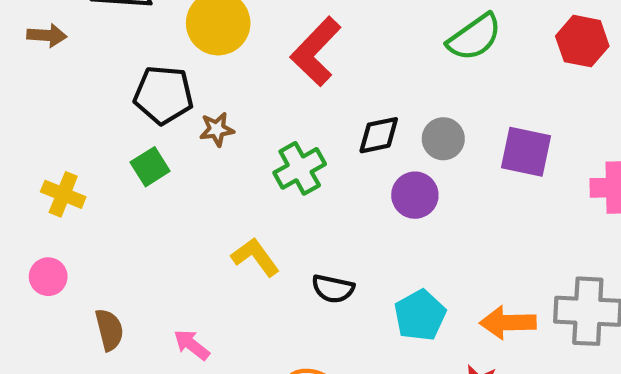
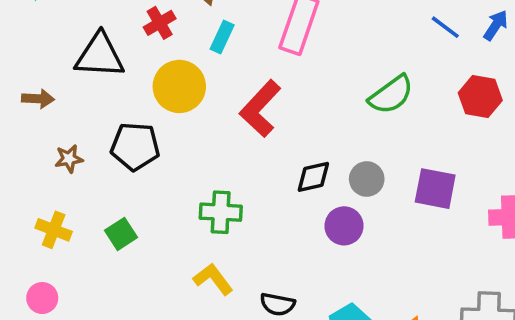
brown star: (217, 129) -> (69, 159), moved
green square: (150, 167) -> (121, 234), moved
green cross: (300, 168) -> (221, 212), moved, turned 33

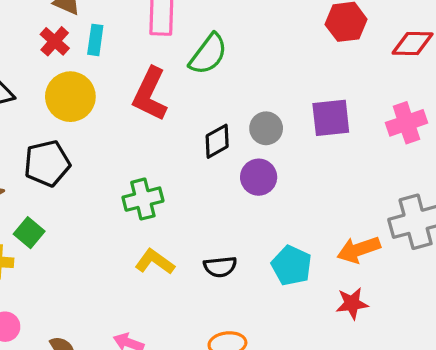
red cross: (160, 23) -> (55, 41), moved
green semicircle: (391, 95) -> (208, 54), moved
green square: (121, 234) -> (29, 233), moved

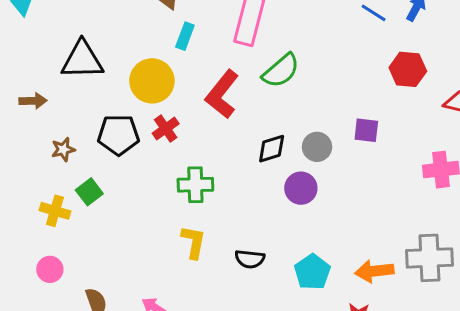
red cross: (55, 41) -> (166, 129), moved
purple square: (331, 118) -> (366, 130), moved, size x0.7
yellow L-shape: (155, 262) -> (193, 242), turned 52

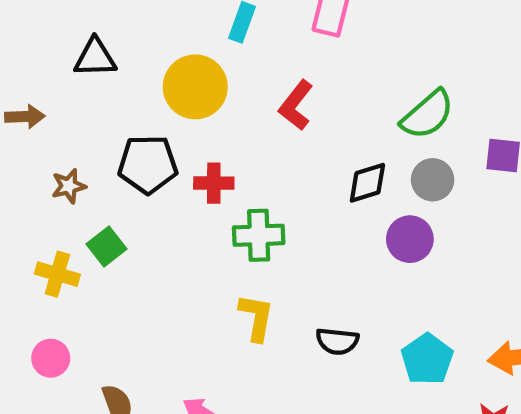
black triangle: (82, 60) -> (95, 58), size x0.7
green semicircle: (281, 71) -> (427, 115), moved
red L-shape: (222, 94) -> (296, 105), size x0.7
red cross: (166, 129) -> (214, 183), moved, turned 36

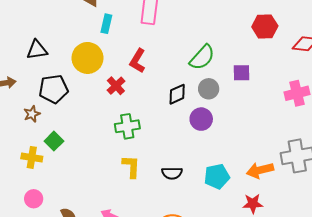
black pentagon: (148, 164) -> (54, 89), moved
red cross: (214, 183) -> (116, 86), moved, turned -36
cyan pentagon: (427, 359) -> (217, 176), turned 30

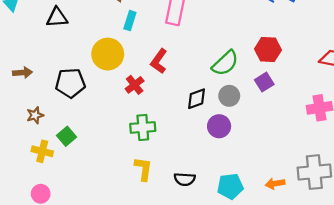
red hexagon: (265, 26) -> (268, 49), moved
black triangle: (37, 50) -> (57, 17), moved
purple square: (241, 73) -> (264, 82), turned -36
brown star: (32, 114) -> (35, 115), moved
orange arrow: (260, 170) -> (275, 184), size x0.7

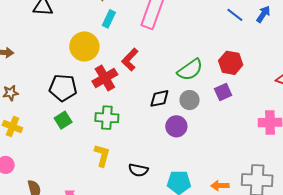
black pentagon: (70, 83) -> (63, 88), moved
red cross: (135, 85) -> (105, 78), size x1.4
green square: (66, 136) -> (63, 120), moved

